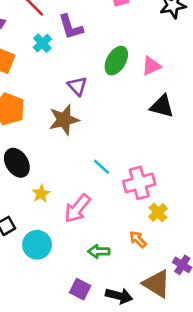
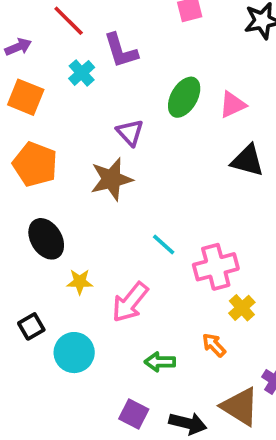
yellow star: (41, 194) -> (80, 282), turned 30

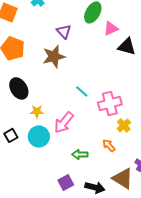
pink triangle: (233, 105) -> (111, 28), moved
cyan circle: (74, 353) -> (39, 136), moved
purple square: (134, 414) -> (66, 182), turned 35

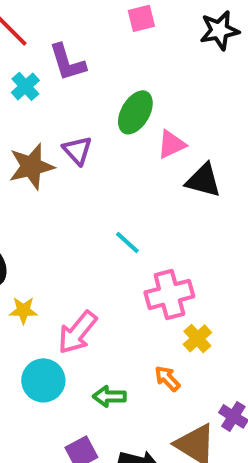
brown star: (54, 56) -> (31, 166), moved
cyan line: (82, 91) -> (127, 242), moved
cyan circle: (39, 136) -> (43, 380), moved

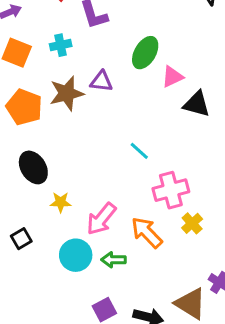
cyan cross: (25, 86) -> (61, 45), moved, turned 30
purple triangle: (77, 150) -> (101, 81), turned -40
orange arrow: (167, 378) -> (147, 232), moved, size x1.6
green arrow: (109, 396) -> (113, 260), moved

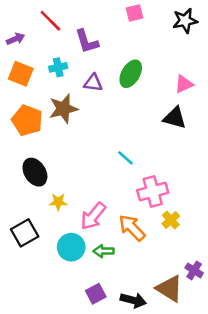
pink triangle: (172, 77) -> (184, 84), moved
purple triangle: (101, 81) -> (93, 83), moved
black square: (21, 239) -> (25, 233), size x1.5

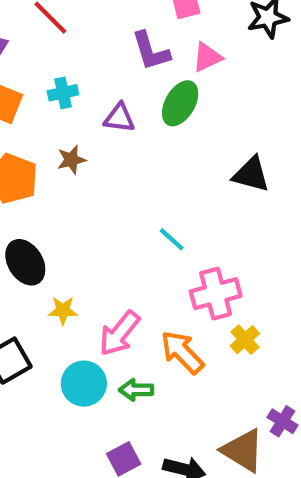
purple L-shape: (87, 41) -> (151, 51), moved
pink triangle: (184, 84) -> (207, 57), moved
brown star: (63, 109) -> (71, 160), size x0.6

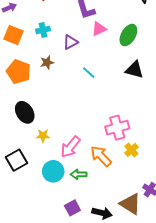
pink triangle: (207, 57) -> (99, 29), moved
green ellipse: (180, 103) -> (128, 35), moved
purple triangle: (119, 118) -> (70, 42), turned -35
cyan line: (172, 239) -> (89, 73), moved

